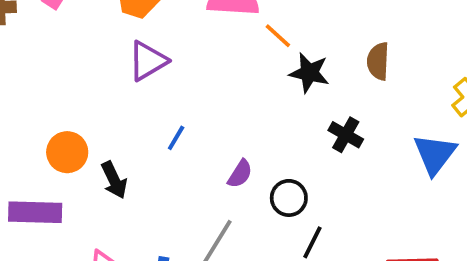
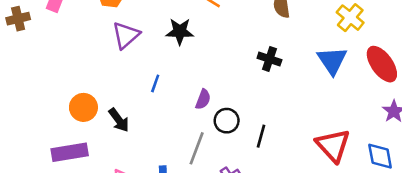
black star: (309, 73) -> (180, 31), moved
black circle: (289, 198) -> (227, 121), moved

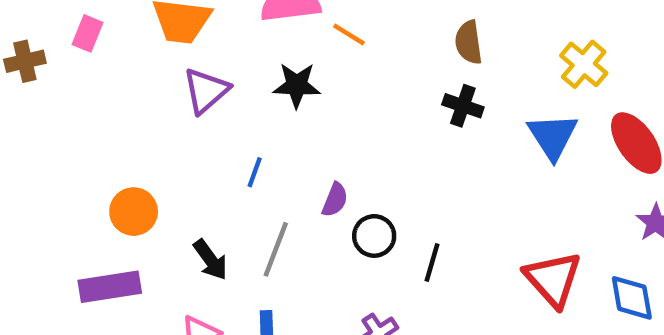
black cross: (269, 59) -> (463, 106), moved
black arrow: (119, 120) -> (210, 260), moved
gray line: (197, 148) -> (276, 249), moved

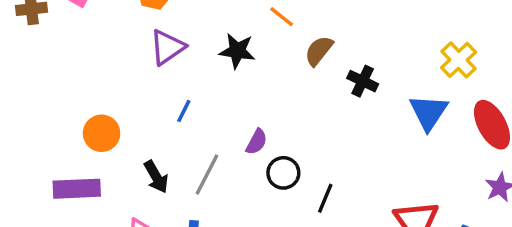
brown semicircle: (469, 42) -> (319, 51), moved, turned 40
blue line: (255, 172) -> (184, 111), moved

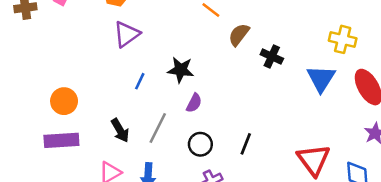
black star: (237, 51) -> (181, 70), moved
yellow cross: (459, 60) -> (343, 39), turned -32
orange circle: (102, 133) -> (64, 101), moved
black circle: (283, 173) -> (200, 144), moved

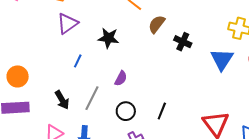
black star: (181, 70) -> (108, 38), moved

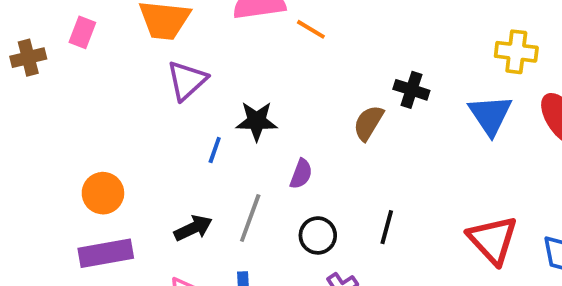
brown semicircle: (157, 24) -> (368, 123), moved
black star: (108, 38) -> (257, 121), moved
black arrow: (62, 100) -> (193, 228), turned -78

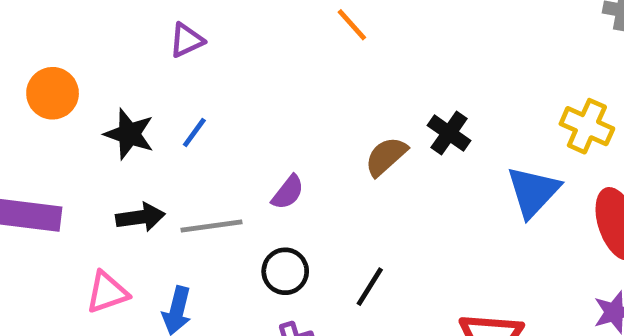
purple triangle: (187, 81) -> (187, 40), size x0.7
black star: (257, 121) -> (129, 134), moved
orange circle: (103, 193) -> (53, 93), moved
gray line: (250, 218) -> (211, 226), turned 45

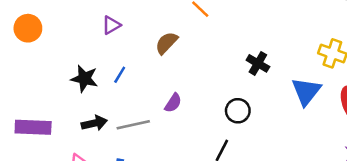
orange circle: (53, 93) -> (28, 28), moved
brown semicircle: (386, 156) -> (166, 43), moved
black circle: (285, 271) -> (238, 111), moved

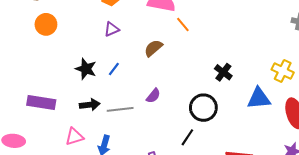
blue triangle: (306, 91) -> (259, 98), turned 40
black circle: (238, 111) -> (203, 108), size x1.4

